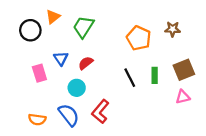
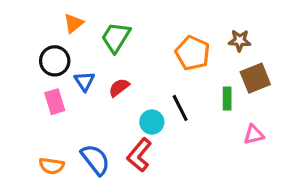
black circle: (30, 30) -> (55, 61), moved
brown square: (184, 70) -> (255, 78), moved
green rectangle: (155, 75) -> (227, 98), moved
cyan circle: (77, 88) -> (152, 122), moved

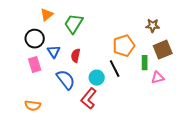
orange pentagon: (193, 53) -> (124, 46), moved, turned 30
red semicircle: (119, 88) -> (76, 56), turned -40
pink triangle: (254, 135) -> (158, 78), moved
blue semicircle: (95, 160) -> (66, 80), moved

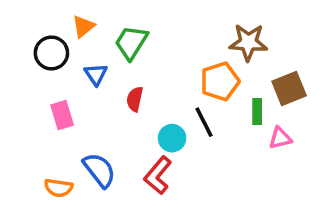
brown star: (153, 26) -> (248, 42), moved, size x1.5
black circle: (35, 39) -> (51, 53), moved
blue triangle: (54, 52) -> (96, 74), moved
blue semicircle: (66, 80) -> (99, 170), moved

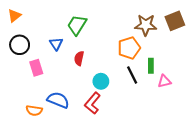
orange triangle: (83, 26) -> (14, 16), moved
black circle: (51, 53) -> (20, 45), moved
brown square: (289, 88) -> (175, 21), moved
black line: (204, 122) -> (132, 75), moved
blue semicircle: (99, 170) -> (58, 100), turned -30

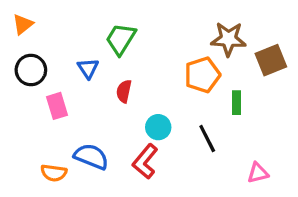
brown square: (175, 21) -> (271, 60), moved
black line: (132, 75) -> (207, 139), moved
pink triangle: (164, 81) -> (258, 173), moved

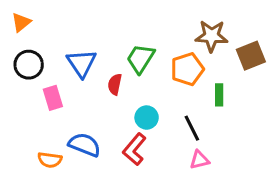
green trapezoid: (121, 39) -> (140, 59), moved
blue triangle: (88, 68) -> (82, 63), size x1.5
pink triangle: (258, 173) -> (199, 160), moved

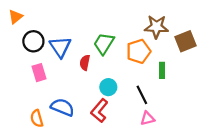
black circle: (29, 65) -> (33, 41), moved
orange semicircle: (50, 160) -> (37, 118), turned 66

